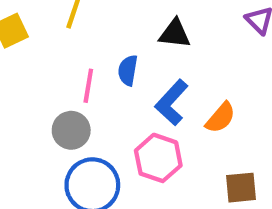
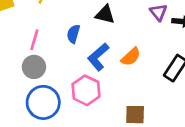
pink line: (88, 86) -> (34, 40), moved
orange semicircle: (220, 118) -> (131, 57), moved

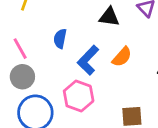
black triangle: (105, 14) -> (109, 17), moved
pink line: (34, 40) -> (20, 49), turned -40

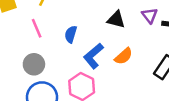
pink line: (20, 49) -> (37, 28), moved

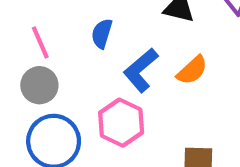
pink line: (37, 28) -> (40, 42), moved

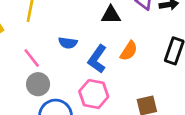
blue semicircle: (102, 34) -> (68, 43), turned -84

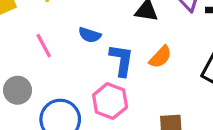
blue L-shape: (97, 59) -> (121, 60), turned 144
gray circle: (38, 84) -> (18, 90), moved

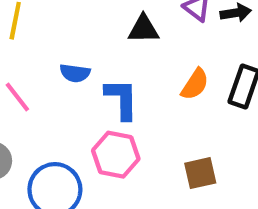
orange semicircle: (160, 57) -> (195, 84), moved

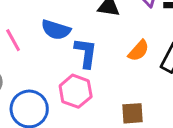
blue semicircle: (75, 73) -> (56, 30), size x1.4

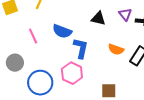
orange semicircle: (139, 51) -> (116, 49), turned 63

